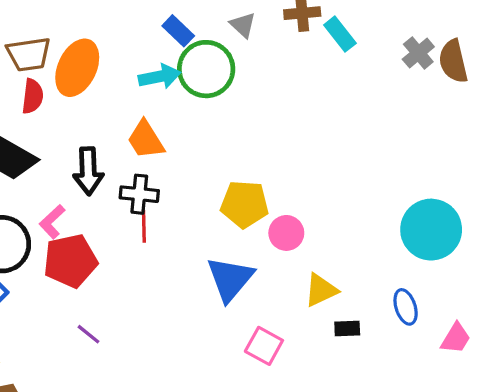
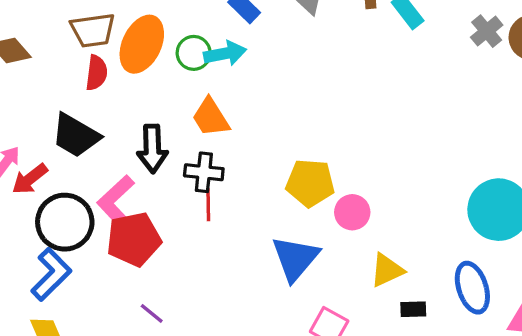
green circle: (206, 69) -> (194, 53), moved, size x0.6
pink L-shape: (52, 222) -> (116, 200), size x1.4
blue ellipse: (406, 307) -> (472, 288), size x1.4

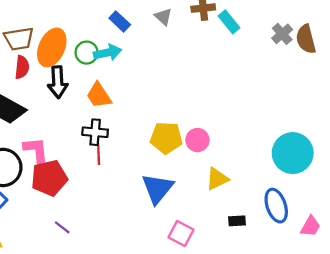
black arrow: (152, 149) -> (58, 82), moved
pink L-shape: (116, 200) -> (36, 152), turned 128
pink circle: (352, 212) -> (197, 140), moved
yellow triangle: (387, 270) -> (217, 179), moved

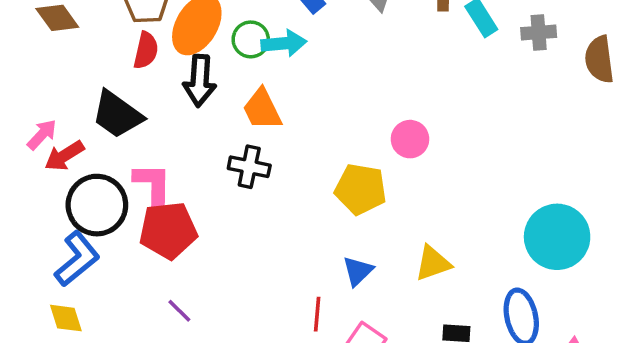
gray cross: (282, 34) -> (539, 32), moved, turned 30
pink circle: (197, 140) -> (410, 139), moved
red line: (99, 154) -> (317, 314), moved
blue triangle: (157, 188) -> (358, 271), moved, size x0.6

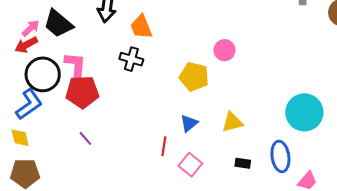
pink arrow: (42, 135) -> (31, 28), moved

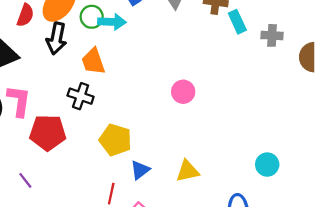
yellow pentagon: (194, 77) -> (115, 140), moved
red pentagon: (82, 92) -> (48, 133), moved
cyan circle: (304, 112) -> (267, 165), size x0.6

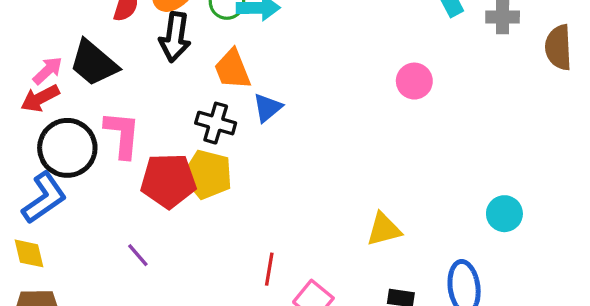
pink circle: (183, 92) -> (414, 81), moved
yellow pentagon: (115, 140) -> (208, 174), moved
blue triangle: (140, 170) -> (267, 108), moved

